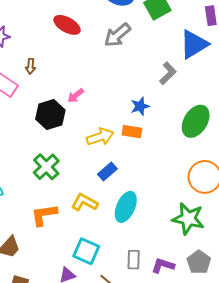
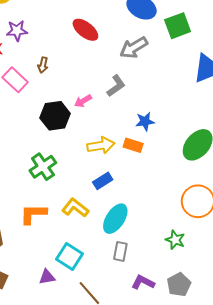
gray L-shape: (168, 73) -> (116, 86), moved
green star: (188, 219) -> (175, 240), size x0.6
gray rectangle: (134, 260) -> (120, 251), moved

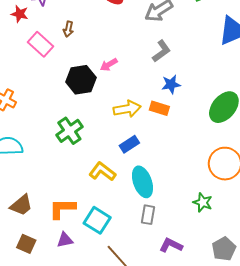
gray L-shape: (116, 86) -> (161, 51), moved
orange L-shape: (33, 214) -> (62, 208), moved
cyan ellipse: (115, 219) -> (142, 182), turned -52
purple triangle: (47, 277) -> (65, 240), moved
gray pentagon: (179, 285) -> (224, 249), moved

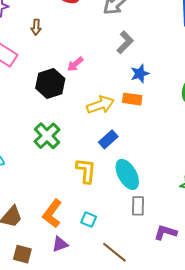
brown arrow: (68, 29) -> (36, 27), moved
yellow L-shape: (102, 172) -> (86, 171), turned 68
orange L-shape: (62, 208) -> (52, 214), turned -44
cyan square: (97, 220) -> (89, 220), size x0.6

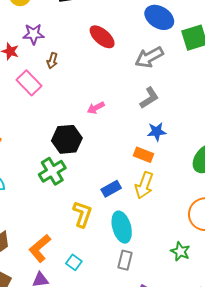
brown arrow: (36, 27) -> (52, 61), moved
black hexagon: (50, 83) -> (67, 139), moved
yellow arrow: (100, 105) -> (144, 185), moved, turned 116

